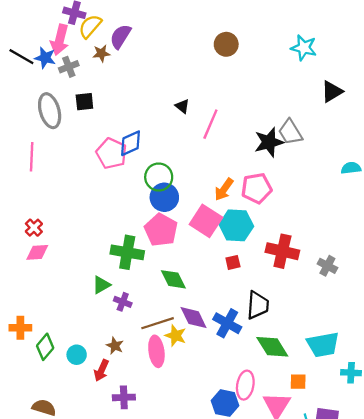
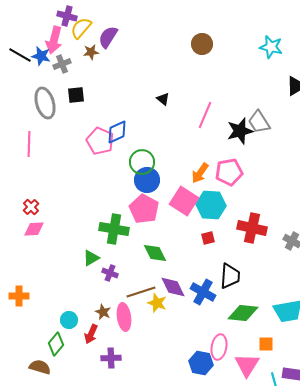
pink line: (210, 124) -> (205, 115), moved
green diamond: (45, 347) -> (56, 344), moved
green diamond: (272, 347) -> (243, 313), turned -52
pink ellipse: (156, 351) -> (124, 317), moved

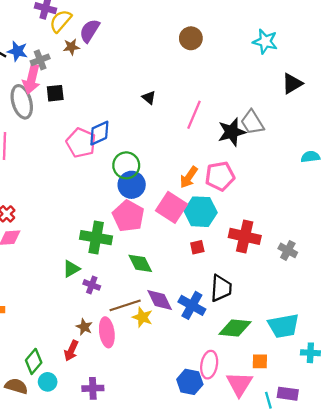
pink arrow: (54, 40) -> (31, 79), moved
cyan circle: (69, 320) -> (48, 382), moved
purple cross: (111, 358) -> (93, 388), moved

